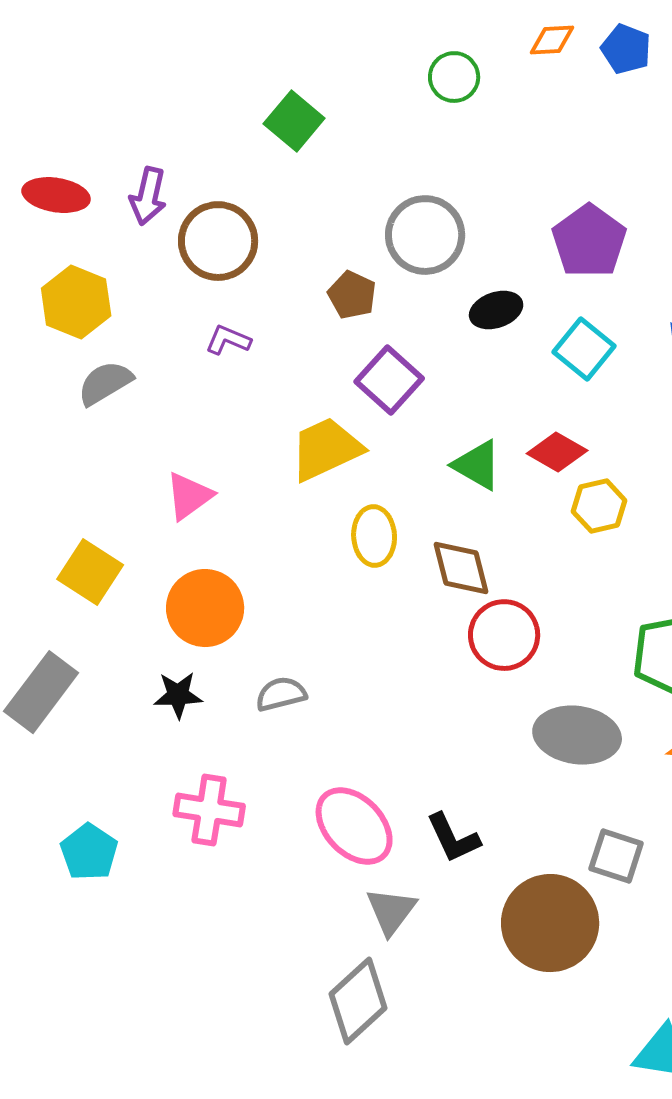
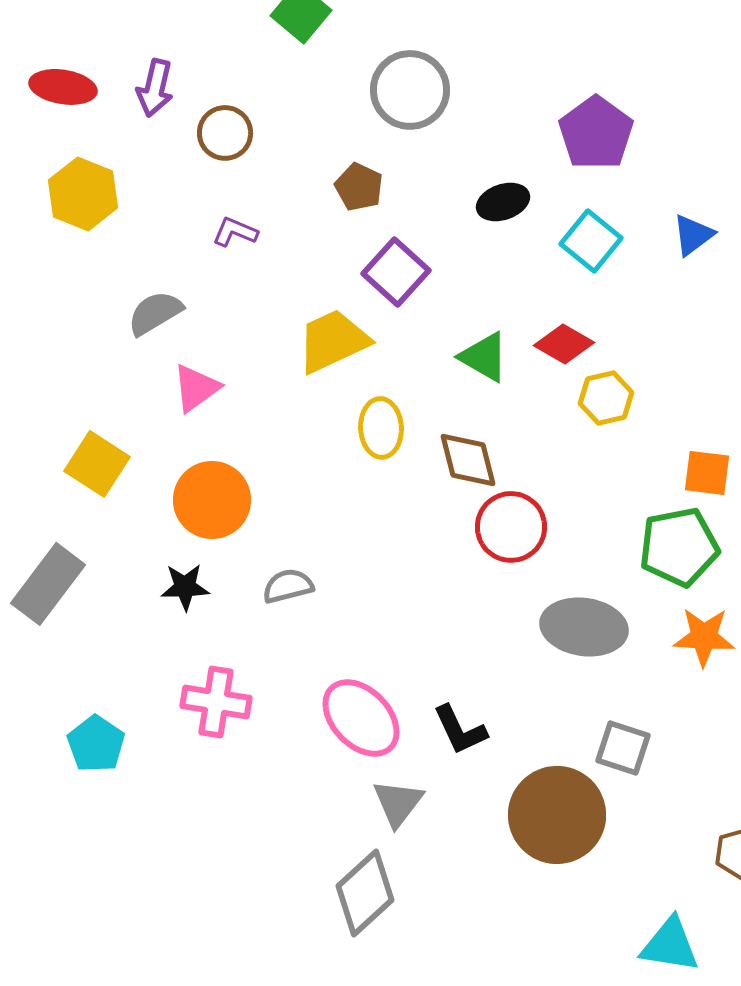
gray circle: (425, 235) -> (410, 90), moved
brown circle: (218, 241) -> (225, 133), size x0.7
gray semicircle: (105, 383) -> (155, 313), moved

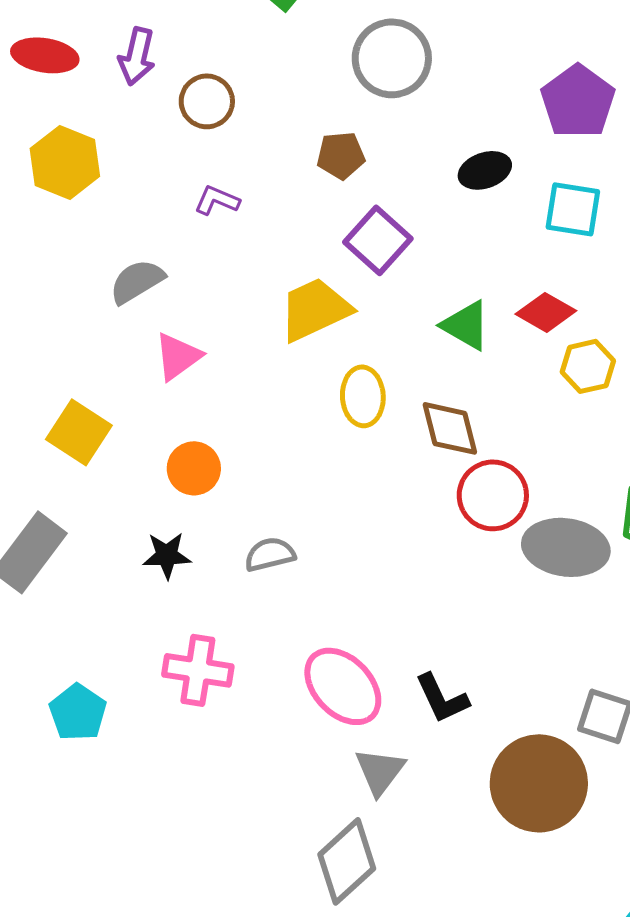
brown pentagon: (359, 187) -> (341, 155), turned -30
cyan square: (591, 241) -> (573, 209), turned -30
orange circle: (212, 500) -> (194, 468), size x0.7
gray ellipse: (584, 627) -> (566, 547), moved

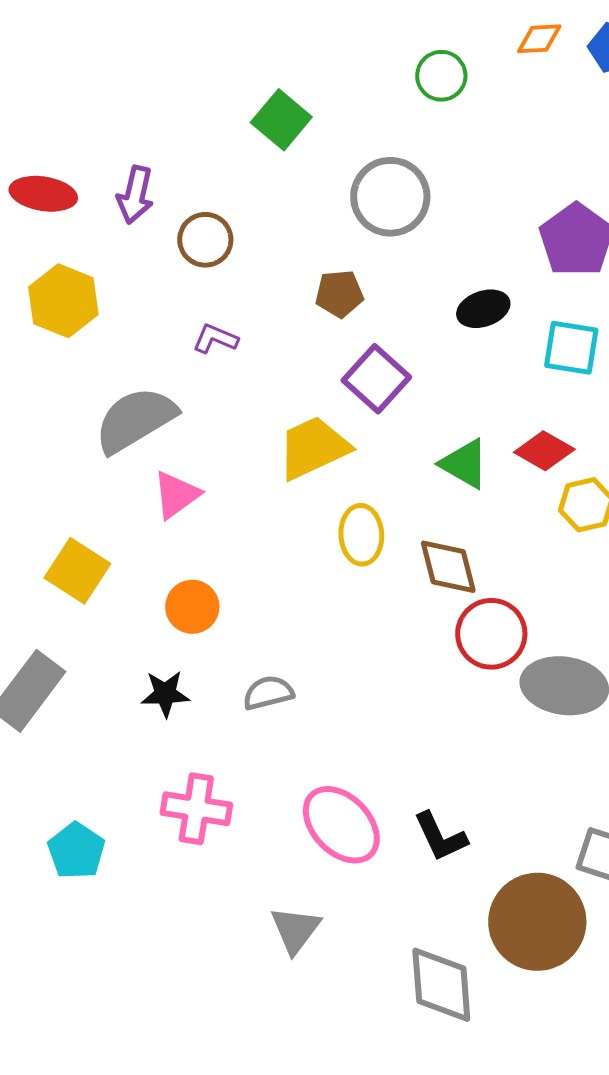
gray semicircle: (137, 281) -> (135, 420), size x1.5
gray triangle: (380, 771) -> (295, 930), moved
gray diamond: (347, 861) -> (441, 985), moved, turned -52

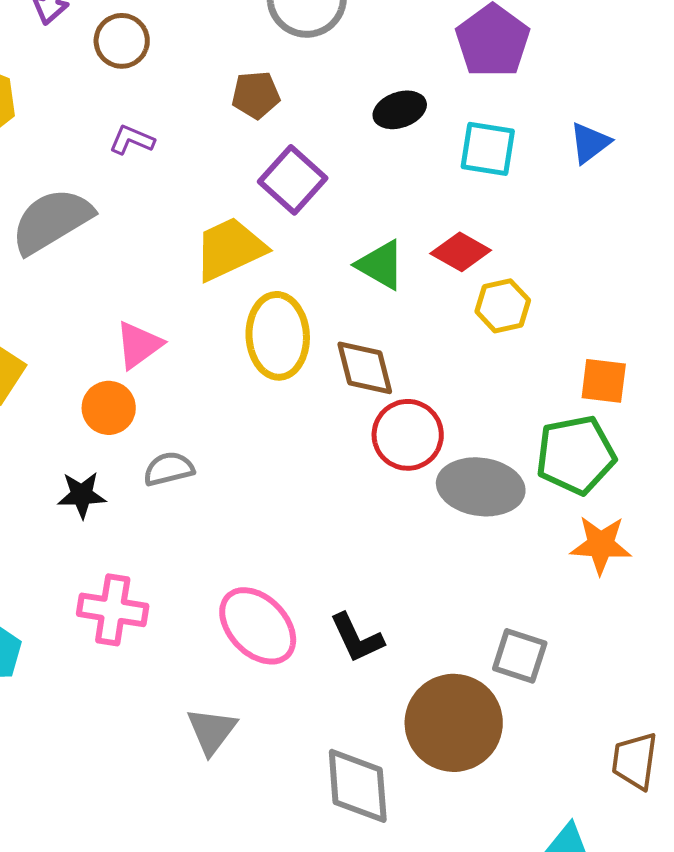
pink triangle: (176, 495) -> (139, 345), moved
yellow ellipse: (361, 535) -> (278, 336), size x1.4
gray semicircle: (268, 693) -> (169, 469), moved

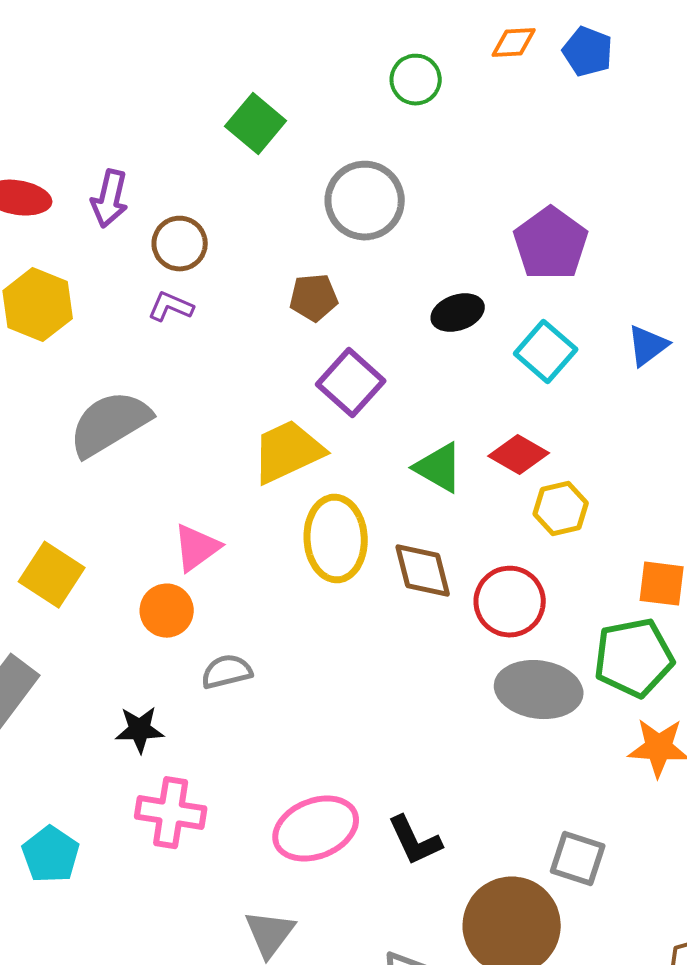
purple L-shape: (132, 140) -> (171, 307), moved
cyan square: (488, 149) -> (546, 352), turned 32
red circle: (408, 435) -> (510, 602), moved
black star: (82, 495) -> (140, 730), moved
pink ellipse: (258, 626) -> (316, 829), turned -68

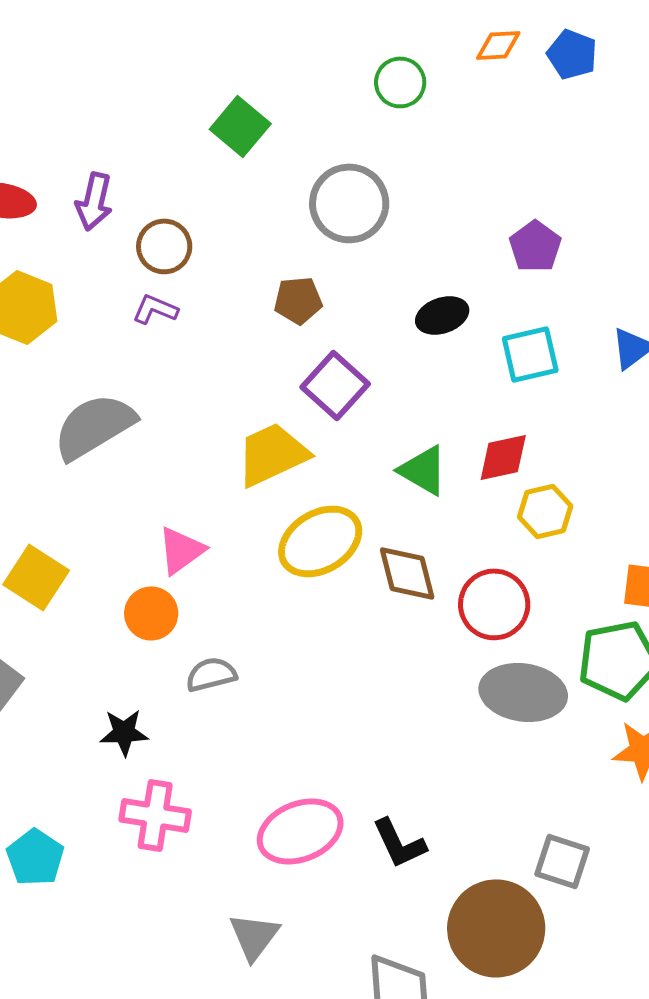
purple pentagon: (551, 244) -> (535, 246), size x0.7
cyan square: (546, 352) -> (530, 354), turned 36
red diamond: (519, 455) -> (503, 457), turned -42
yellow ellipse: (336, 539) -> (320, 541), turned 62

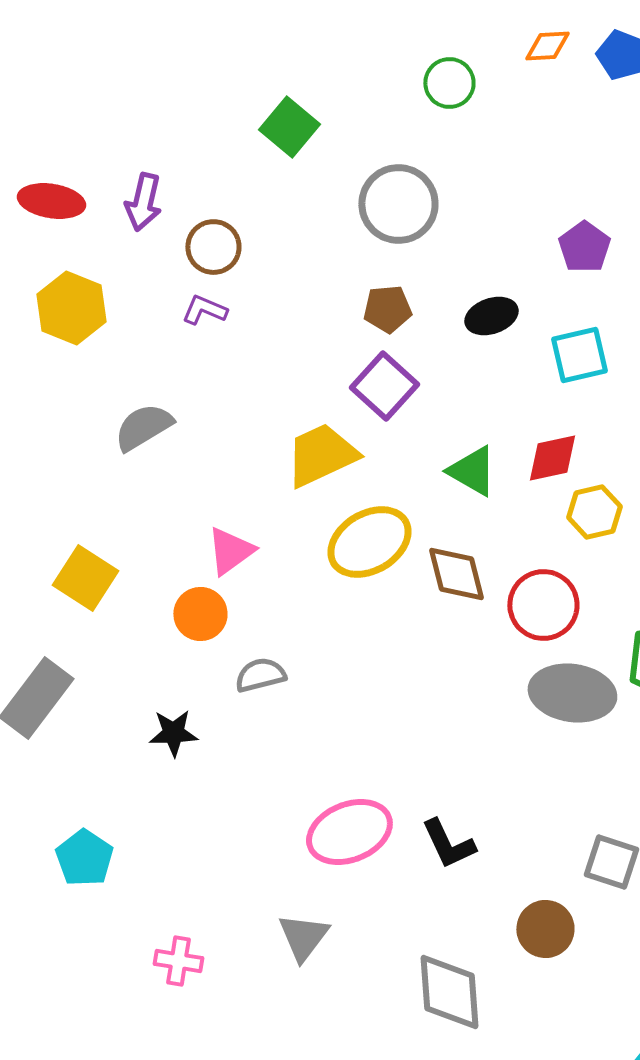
brown pentagon: (298, 300) -> (387, 309), moved
gray semicircle: (94, 426) -> (143, 427), size x0.7
pink cross: (155, 815) -> (178, 961), moved, size x0.7
brown circle: (496, 928) -> (545, 929), size x0.6

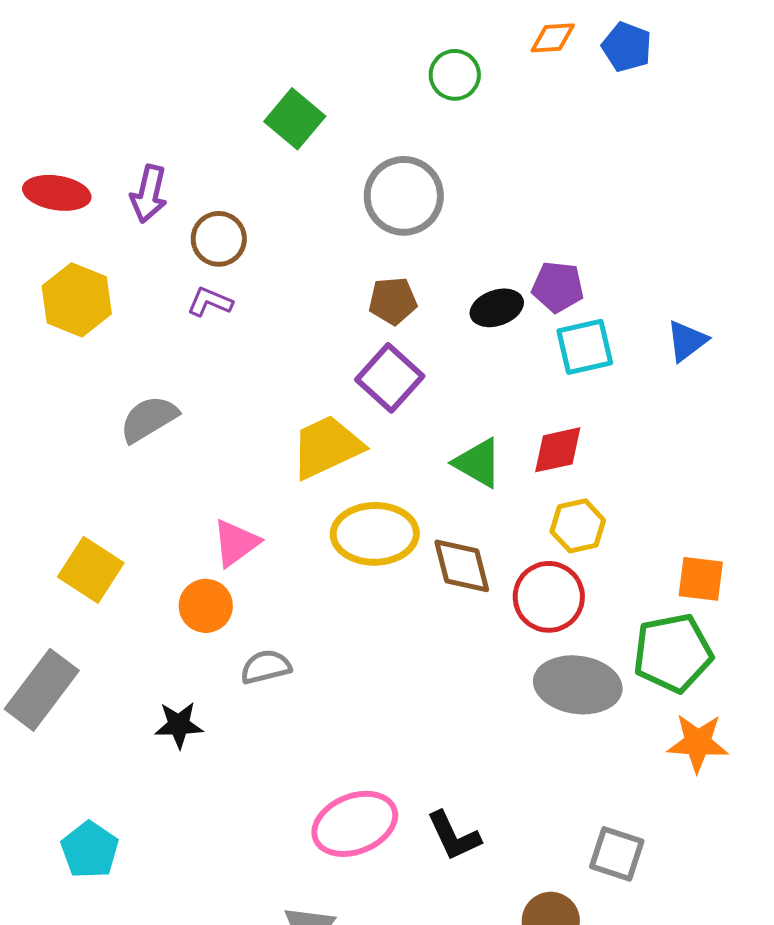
purple pentagon: (584, 247) -> (558, 287), moved, turned -30
yellow hexagon: (594, 512) -> (578, 526), moved
yellow ellipse: (369, 542) -> (375, 534), turned 30

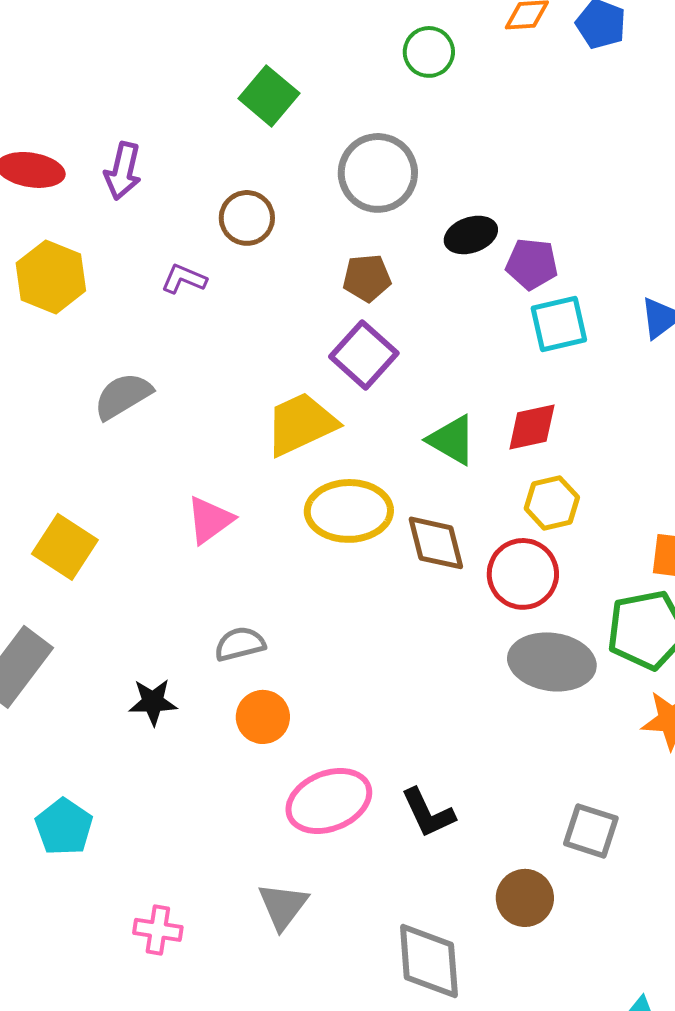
brown circle: (219, 239) -> (247, 218), moved
black ellipse: (497, 308) -> (471, 235), moved
orange circle: (206, 606) -> (263, 717), moved

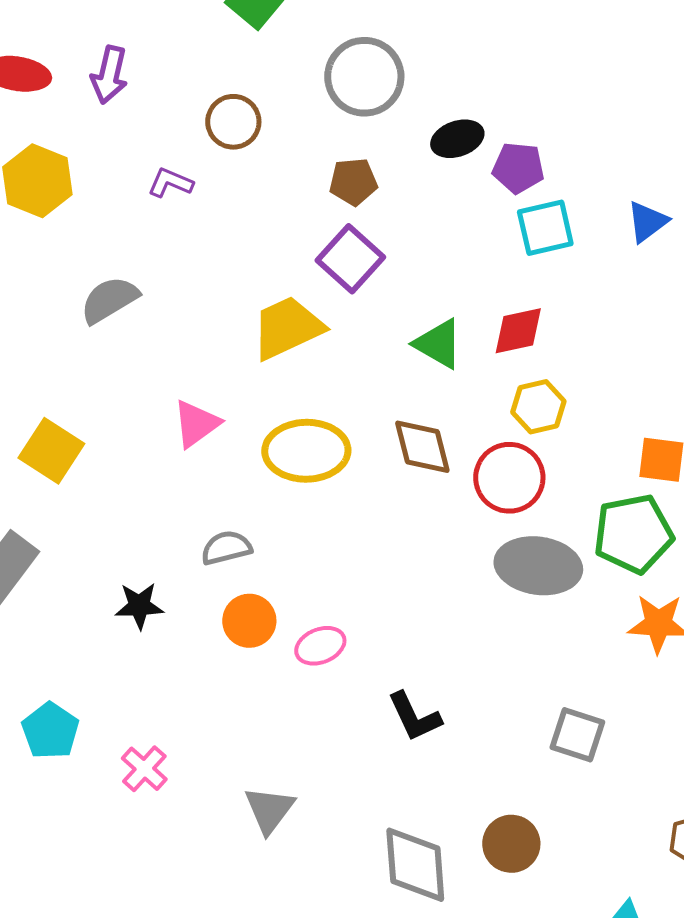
yellow ellipse: (349, 511) -> (306, 451), moved
pink ellipse: (329, 801) -> (320, 646), moved, size x0.6
brown circle: (525, 898) -> (511, 844), moved
pink cross: (158, 930) -> (144, 769), moved, turned 33

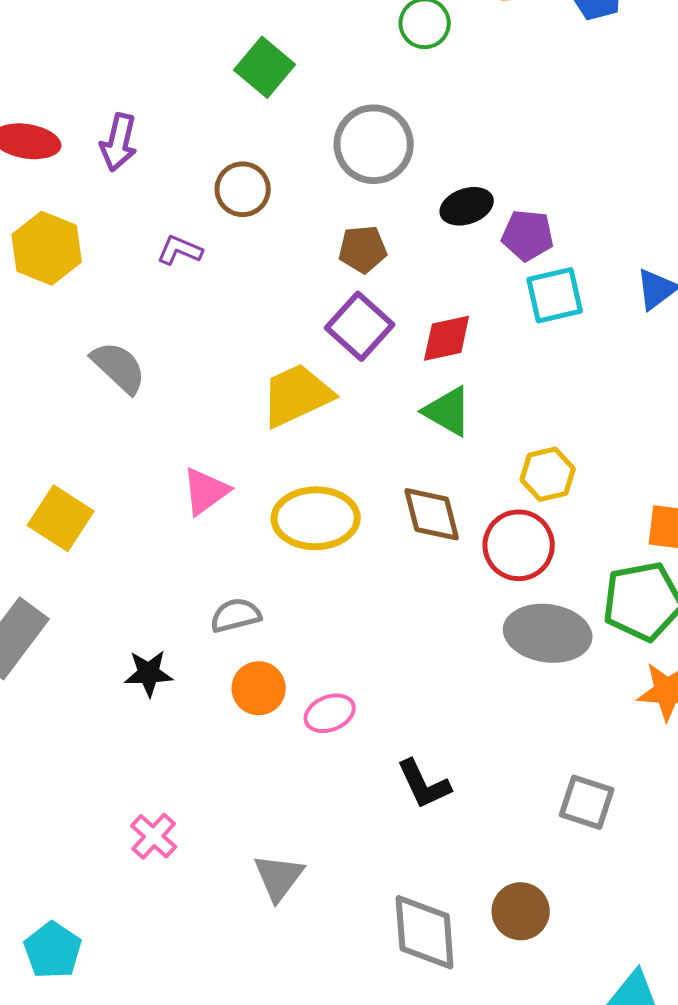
gray semicircle: (109, 300) -> (119, 367), turned 74
red diamond: (518, 331) -> (447, 338), moved
cyan pentagon: (50, 731) -> (53, 950), moved

